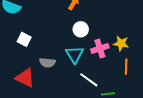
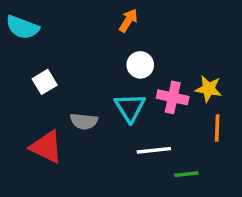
white square: (24, 39) -> (45, 82), turned 32
pink cross: (100, 48) -> (173, 97), turned 30
white line: (89, 80) -> (154, 150), turned -42

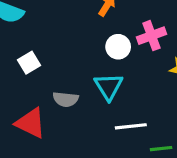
pink cross: (173, 97) -> (152, 36), moved, turned -32

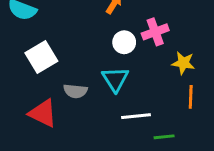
white square: (29, 63) -> (41, 57), size x1.5

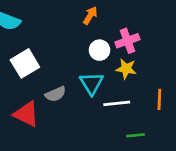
yellow star: (183, 63) -> (126, 69), moved
gray semicircle: (75, 91) -> (56, 94), turned -30
white line: (136, 116) -> (117, 103), moved

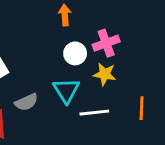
orange arrow: (90, 15) -> (65, 15), turned -36

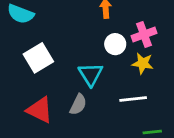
cyan triangle: (66, 90) -> (91, 74), moved
gray semicircle: (26, 102) -> (78, 104), moved, turned -40

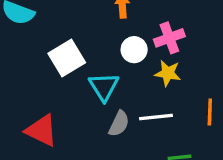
white square: (38, 58) -> (67, 58), moved
gray semicircle: (78, 104) -> (119, 124), moved

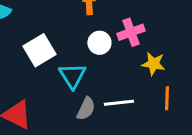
yellow star: (168, 73) -> (153, 64), moved

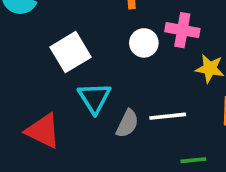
pink cross: (131, 32) -> (182, 30), turned 30
cyan triangle: (72, 76) -> (94, 98), moved

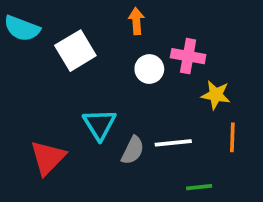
white square: (71, 52) -> (75, 51), moved
red triangle: (43, 131) -> (48, 158), turned 48

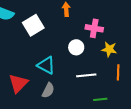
white circle: (149, 69) -> (76, 47), moved
cyan triangle: (99, 124) -> (46, 65), turned -30
gray semicircle: (133, 150) -> (48, 90), moved

